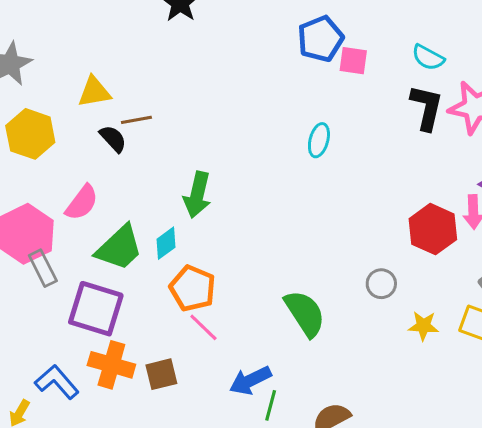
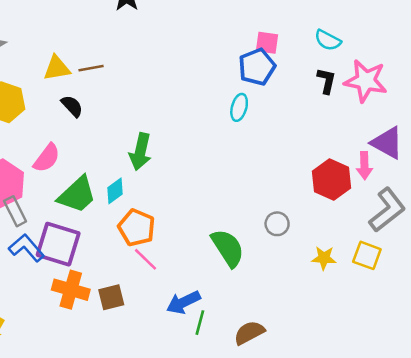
blue pentagon: (320, 39) -> (257, 67), moved
black L-shape: (427, 107) -> (326, 81), size x0.7
brown line: (136, 120) -> (91, 68), moved
gray circle: (381, 284) -> (277, 224), moved
blue L-shape: (57, 382) -> (26, 248), moved

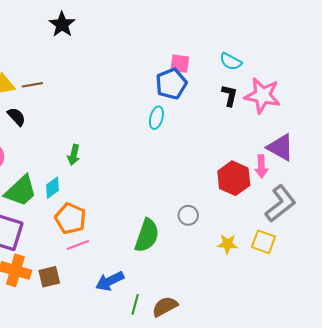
green arrow: (140, 152) -> (74, 155), size x0.7
green semicircle: (228, 248) -> (147, 235), turned 52
pink line: (145, 259) -> (78, 245), turned -65
green line: (200, 323) -> (135, 304), moved

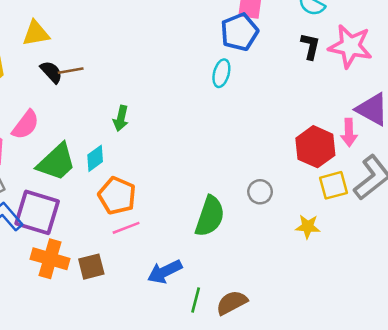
brown line: (32, 85) -> (71, 71), moved
yellow square: (264, 242) -> (333, 185), moved, turned -35

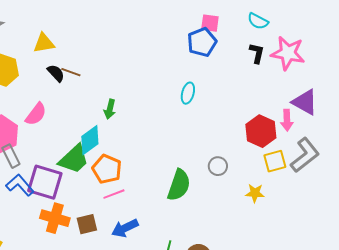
brown line: (71, 71) -> (71, 72), turned 30
cyan ellipse: (221, 73) -> (188, 93), moved
cyan diamond: (95, 158) -> (90, 140), size x1.4
green trapezoid: (56, 162) -> (74, 159), moved
blue arrow: (165, 272) -> (125, 228), moved

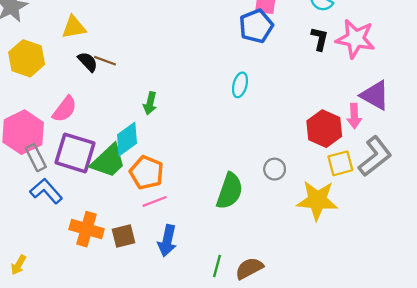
purple square: (45, 182) -> (75, 153), moved
yellow star: (255, 193) -> (317, 200), size x1.8
blue arrow: (125, 228) -> (167, 241), turned -52

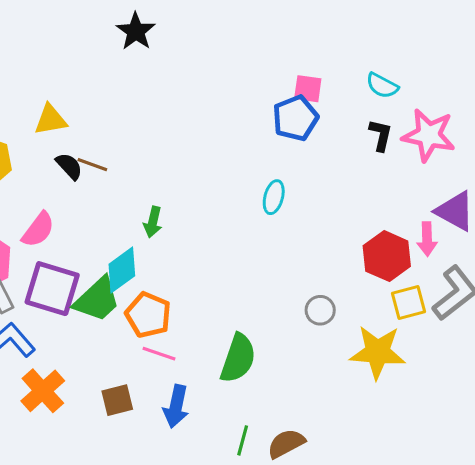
green semicircle: (230, 191) -> (238, 358), moved
pink line: (155, 201) -> (159, 354), turned 40
orange cross: (87, 229) -> (43, 391), moved, turned 32

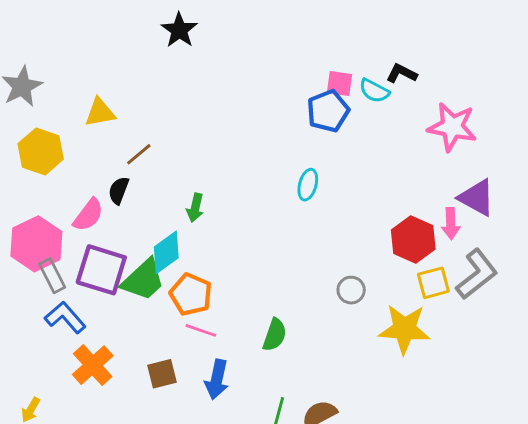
cyan semicircle: (382, 86) -> (374, 91), moved
black L-shape: (381, 135) -> (402, 73), moved, turned -76
brown line: (92, 165) -> (139, 154), turned -60
black semicircle: (69, 166) -> (119, 190), moved, turned -116
green semicircle: (238, 358) -> (275, 335), size x0.7

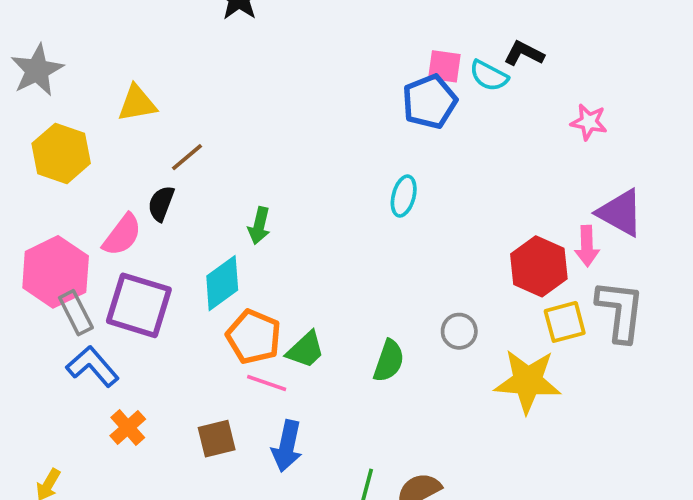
pink star: (452, 127) -> (589, 122), size x0.6
gray L-shape: (477, 274) -> (620, 311), turned -45
green trapezoid: (143, 280) -> (306, 350), moved, size x0.7
green semicircle: (275, 335) -> (389, 361), moved
orange cross: (93, 365) -> (128, 427), size x0.7

